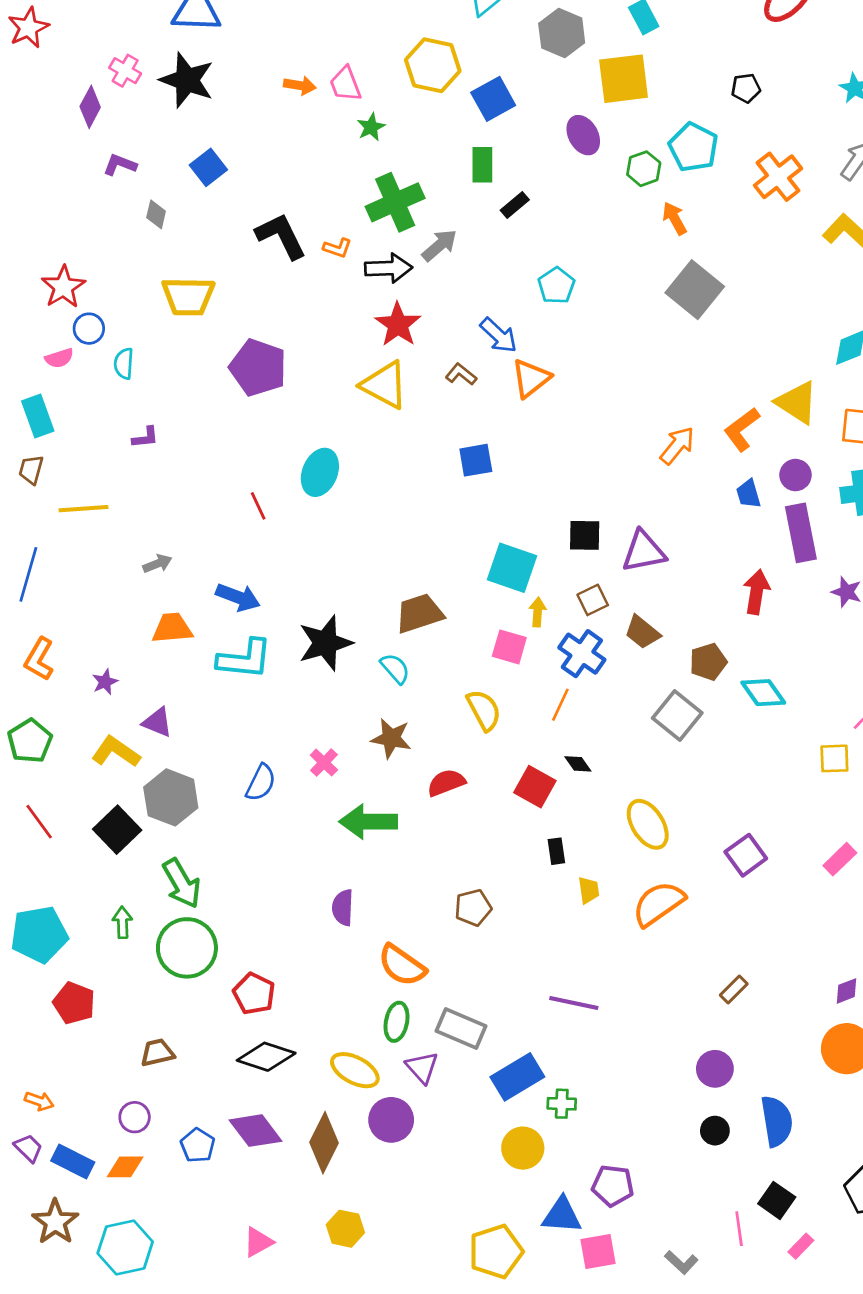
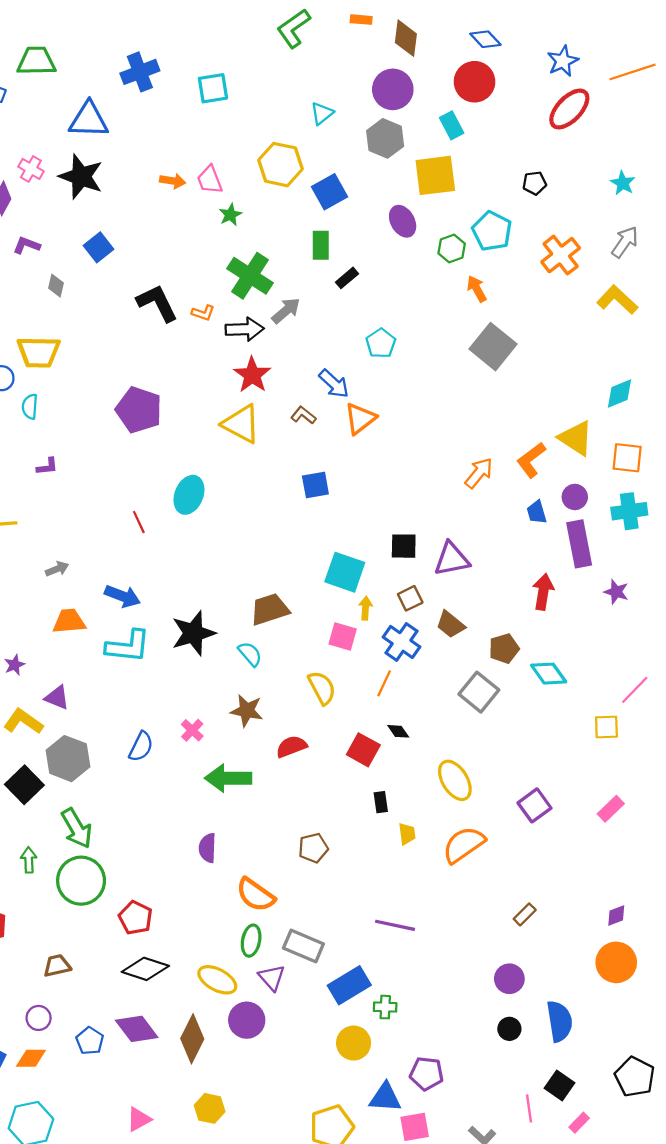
green cross: (395, 202) -> (250, 276), turned -33
yellow trapezoid: (188, 296) -> (39, 352), moved

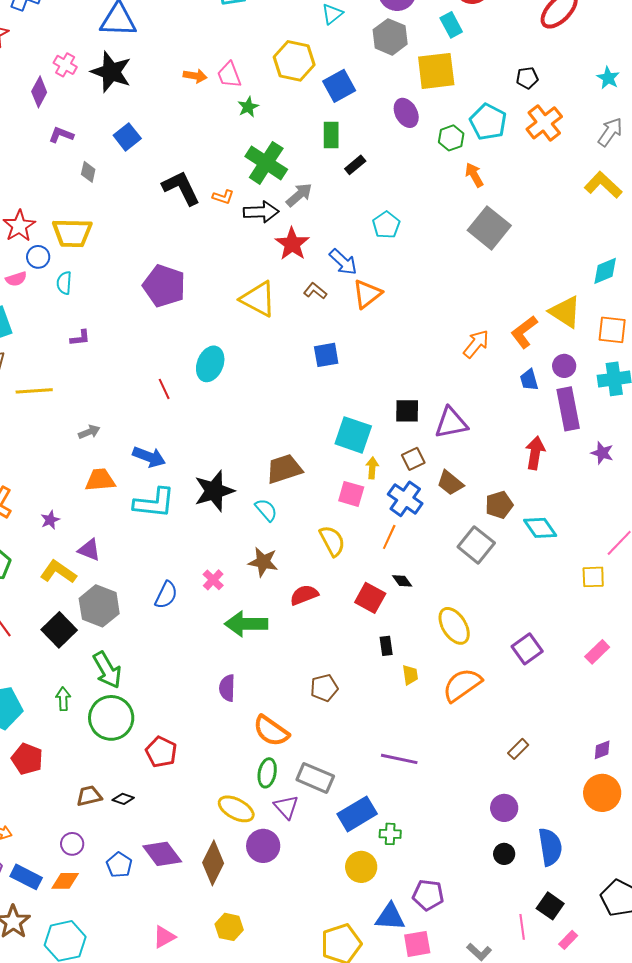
orange cross: (561, 255) -> (544, 123), moved
red star: (252, 375) -> (292, 244), moved
black diamond: (145, 969) -> (123, 799), moved, size x0.5

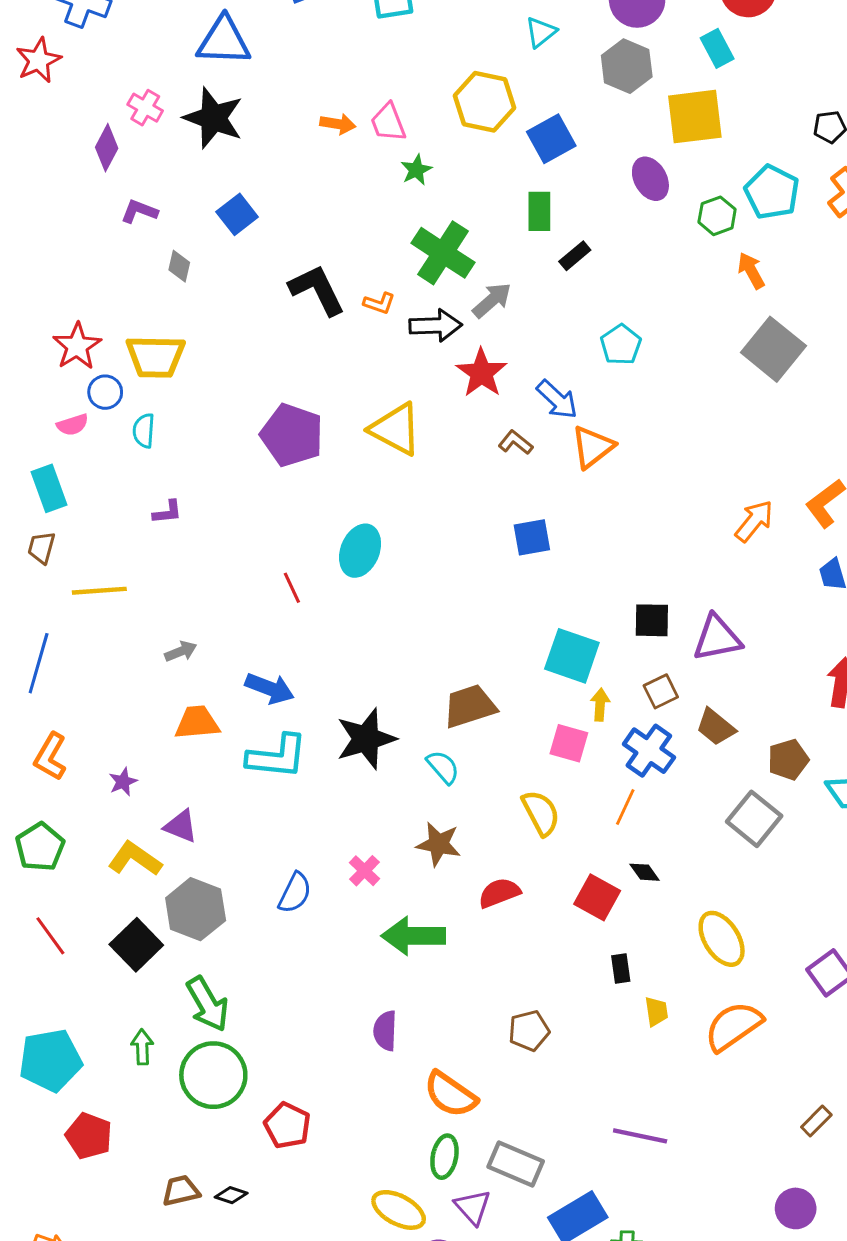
yellow triangle: (258, 299) -> (396, 429), moved

